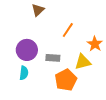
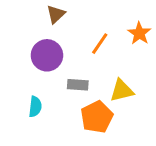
orange star: (95, 44) -> (139, 33), moved
purple circle: (27, 50) -> (47, 55), moved

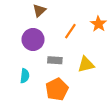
orange pentagon: (97, 117) -> (57, 89), moved

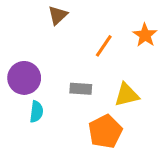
purple circle: (33, 39) -> (24, 78), moved
orange pentagon: (57, 89) -> (105, 132), moved

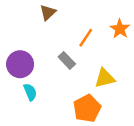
gray rectangle: (81, 89) -> (67, 60), moved, turned 42
cyan semicircle: (36, 112) -> (30, 92), turned -30

